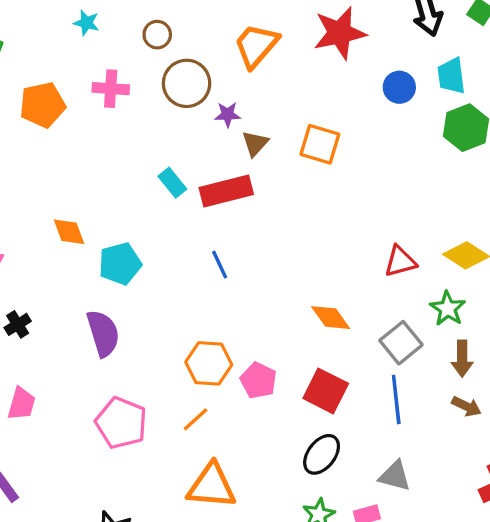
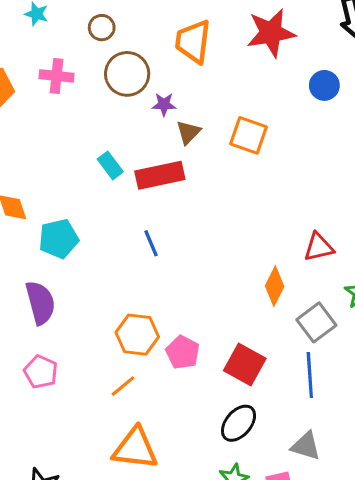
orange trapezoid: (256, 46) -> (193, 41), turned -36
orange diamond: (331, 318) -> (275, 286), moved, turned 60
pink pentagon: (121, 423) -> (41, 372), moved, size x0.7

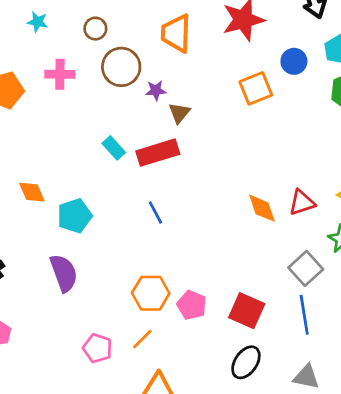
orange square: (249, 135) -> (256, 88), moved, turned -36
orange diamond: (275, 286) -> (262, 208), moved, turned -40
pink pentagon: (41, 372) -> (98, 348), moved

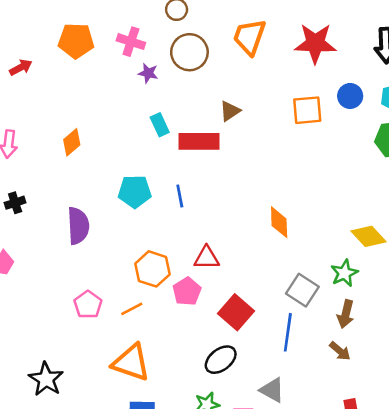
purple star: (156, 90) -> (148, 73), moved
orange diamond: (32, 192) -> (72, 142), turned 56
red triangle: (302, 203) -> (207, 258), moved
cyan pentagon: (75, 216) -> (135, 191), moved
gray square: (306, 268) -> (302, 290), turned -32

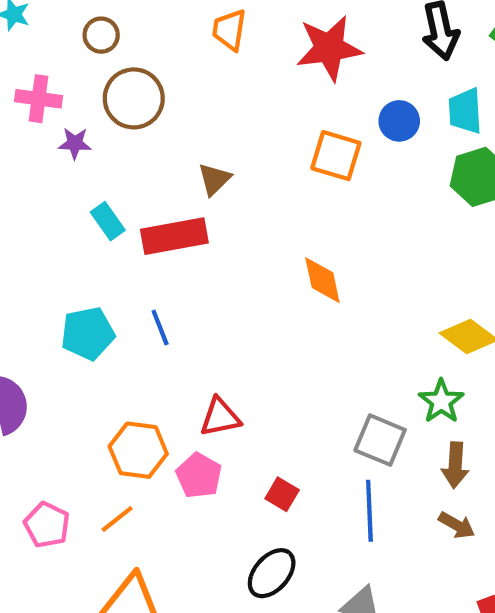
orange trapezoid: (250, 37) -> (229, 30), moved, size x0.7
orange square: (307, 110) -> (336, 156), turned 32
orange diamond: (279, 222) -> (322, 280), moved
red square: (236, 312) -> (282, 494), size x0.6

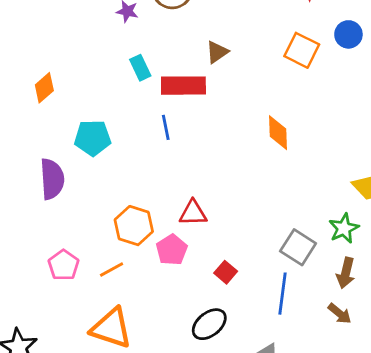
blue line: (160, 328) -> (166, 127), moved
cyan pentagon: (88, 333) -> (93, 138), moved

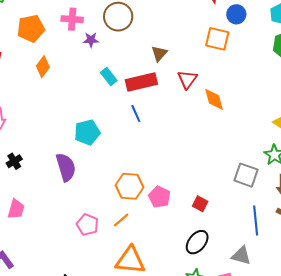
blue circle: (348, 34) -> (236, 14), moved
orange diamond: (44, 88) -> (43, 67), moved
red triangle: (193, 213) -> (187, 79), moved, turned -40
blue line: (283, 294) -> (256, 220), moved

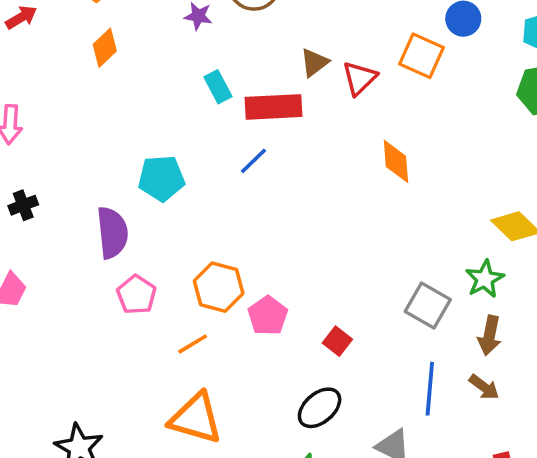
red triangle: (187, 79) -> (360, 78), moved
blue line: (136, 114) -> (253, 161), turned 60
pink pentagon: (87, 225) -> (137, 295), moved

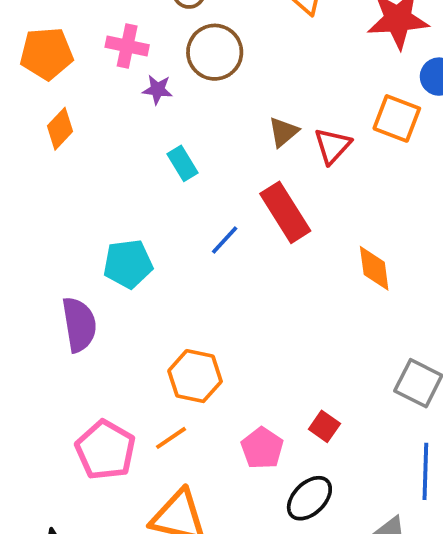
red rectangle: (274, 107) -> (285, 212), moved, turned 64
orange diamond: (396, 161) -> (374, 268), moved
pink pentagon: (137, 295) -> (105, 450), moved, size x1.4
pink pentagon: (268, 316) -> (262, 448), moved

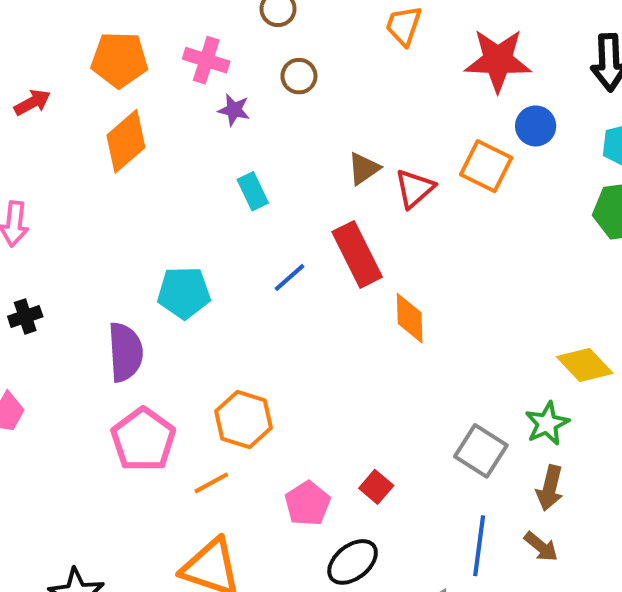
brown circle: (215, 52) -> (299, 76), size x0.6
orange diamond: (60, 129) -> (126, 141), size x1.4
orange diamond: (374, 268) -> (410, 318), moved
pink pentagon: (105, 450) -> (143, 440), moved

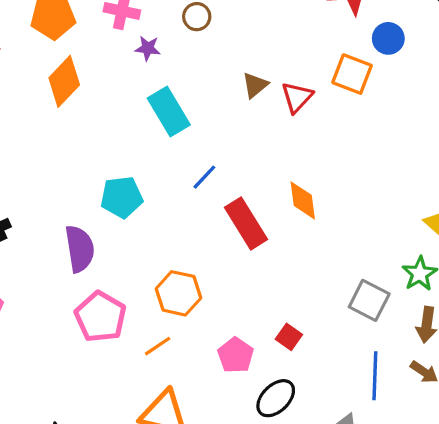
cyan rectangle: (253, 191) -> (169, 111), size x1.6
red rectangle: (357, 254) -> (246, 223), moved

